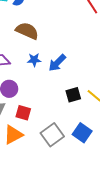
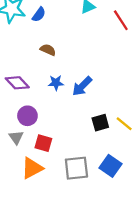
brown semicircle: (27, 31) -> (48, 50), size x0.6
gray square: (52, 135) -> (76, 168), turned 30

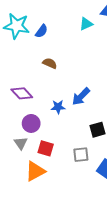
blue star: (56, 83) -> (58, 107), moved
gray square: (76, 168) -> (81, 155), moved, size x0.7

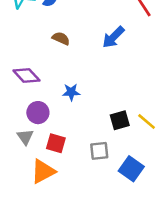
blue arrow: (81, 96) -> (113, 37), moved

